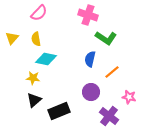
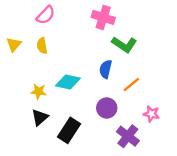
cyan diamond: (46, 59) -> (68, 82), moved
black rectangle: (59, 111) -> (69, 130), turned -35

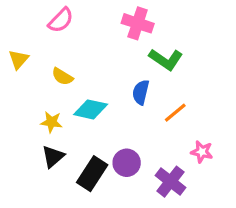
yellow semicircle: (42, 46) -> (62, 77), moved, turned -49
purple circle: (107, 108) -> (127, 163), moved

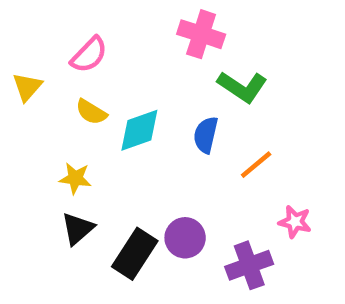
pink semicircle: (61, 20) -> (89, 55), moved
cyan diamond: (91, 109) -> (139, 130), moved, turned -32
purple cross: (170, 182) -> (249, 265), turned 32

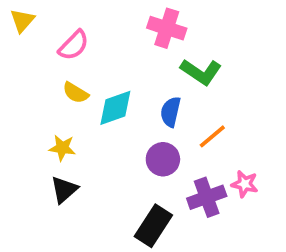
yellow triangle: (27, 87) -> (22, 21), moved
purple circle: (185, 238) -> (163, 159), moved
black rectangle: (135, 254) -> (153, 226), moved
purple cross: (249, 265) -> (207, 197), moved

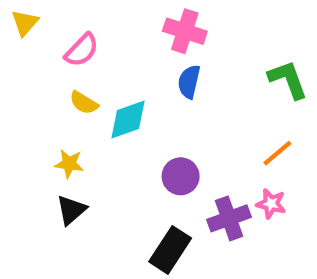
green L-shape: (201, 72) -> (288, 80), moved, turned -144
blue semicircle: (171, 112) -> (189, 82), moved
orange line: (212, 136) -> (277, 153), moved

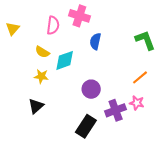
yellow triangle: (25, 23) -> (13, 29), moved
pink cross: (185, 31) -> (79, 16), moved
pink semicircle: (82, 50) -> (53, 25), moved, turned -36
yellow star: (69, 164) -> (41, 76), moved

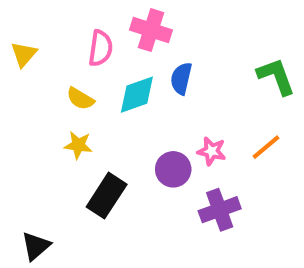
cyan diamond: (65, 60) -> (137, 95), moved
pink star: (137, 103) -> (212, 151), moved
black triangle: (36, 106) -> (36, 246), moved
black rectangle: (86, 126) -> (107, 196), moved

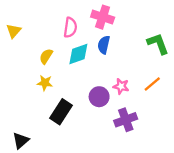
pink cross: (151, 30) -> (103, 17), moved
pink semicircle: (101, 48) -> (70, 27), moved
yellow semicircle: (80, 99) -> (46, 56), turned 91

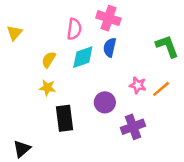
pink star: (121, 86) -> (138, 85), moved
black rectangle: (61, 112) -> (65, 118), turned -40

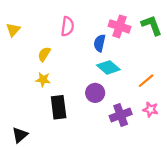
pink cross: (108, 18) -> (119, 26), moved
green L-shape: (167, 46) -> (152, 25), moved
cyan diamond: (83, 57) -> (108, 67), moved, turned 60
pink star: (138, 85) -> (150, 109), moved

